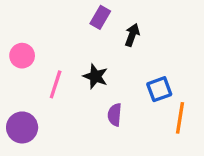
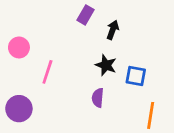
black star: (95, 76) -> (106, 65), moved
blue square: (159, 89) -> (136, 76), turned 30
orange line: (180, 118) -> (151, 115), moved

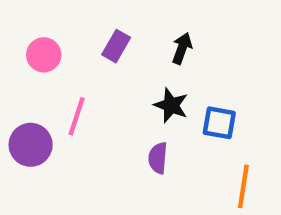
purple rectangle: (86, 15) -> (116, 46), moved
pink circle: (19, 47) -> (44, 55), moved
purple circle: (19, 109) -> (31, 145), moved

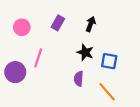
orange line: (243, 186) -> (107, 92), moved, turned -50

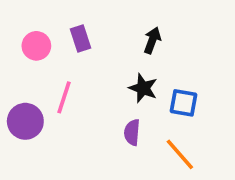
purple rectangle: (58, 23) -> (81, 38), moved, turned -48

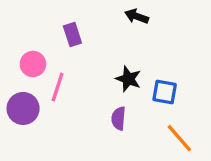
black arrow: (152, 40) -> (137, 16), moved, turned -90
pink circle: (36, 46) -> (33, 64), moved
orange line: (180, 154) -> (179, 138), moved

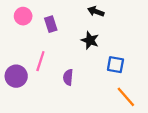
pink circle: (33, 64) -> (23, 16), moved
black star: (128, 79) -> (90, 40), moved
purple semicircle: (119, 118) -> (68, 77), moved

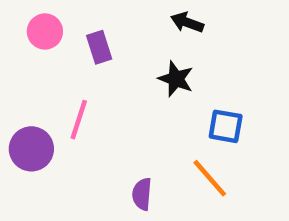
purple semicircle: (68, 77) -> (142, 194), moved
orange line: (126, 97) -> (210, 178), moved

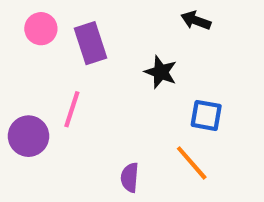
black arrow: (187, 22) -> (196, 20), moved
purple rectangle: (99, 47) -> (90, 43), size x1.4

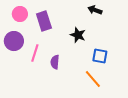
purple circle: (28, 136) -> (14, 41), moved
purple semicircle: (130, 177) -> (55, 62), moved

